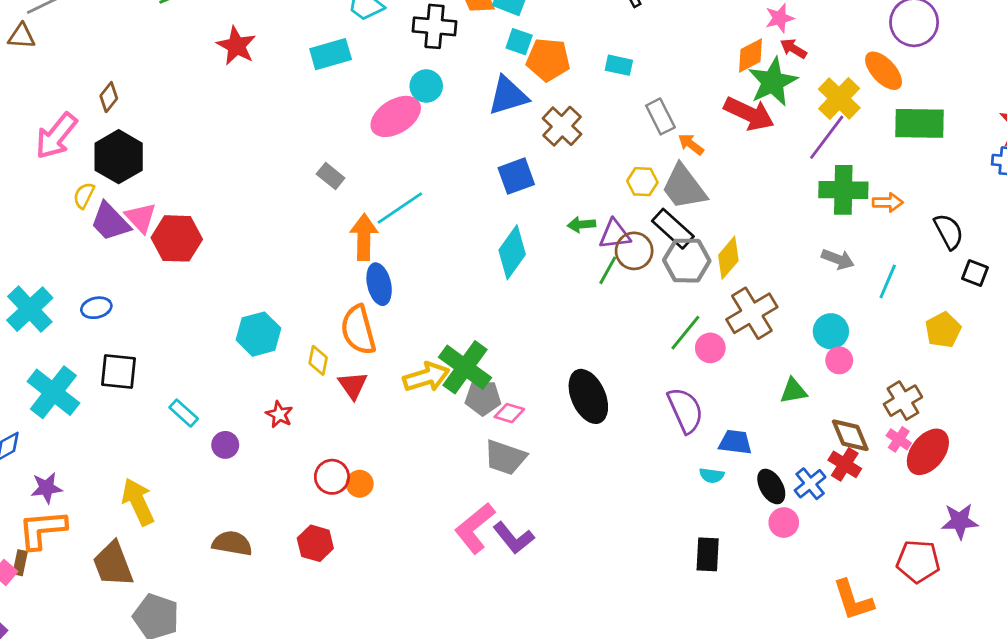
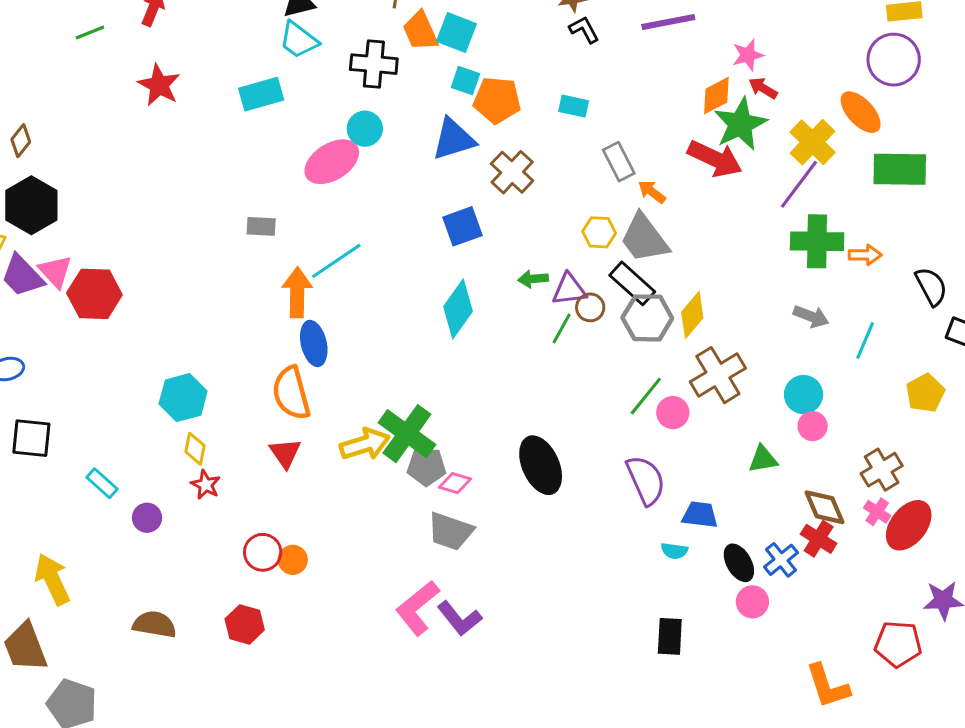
gray rectangle: (331, 176) -> (261, 226), turned -36
brown circle: (634, 251) -> (590, 307), size x0.7
yellow diamond: (318, 360) -> (195, 449), moved

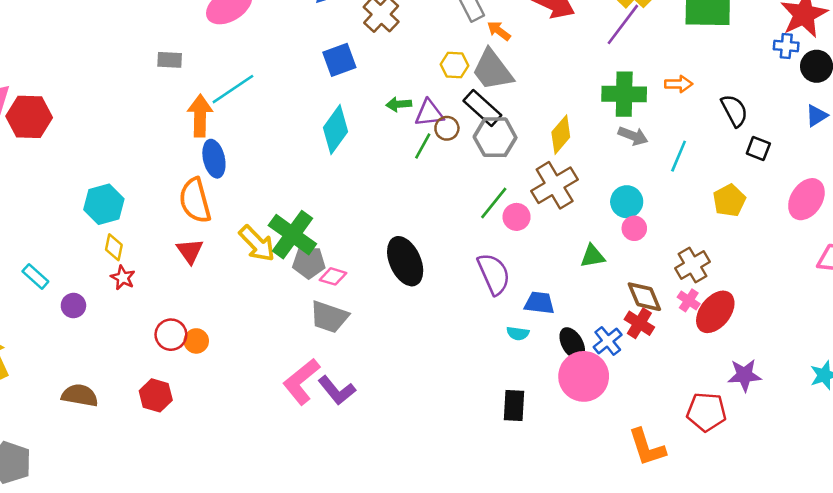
green cross: (817, 241) -> (624, 94), moved
yellow diamond: (692, 315) -> (561, 135), moved
yellow arrow: (365, 444) -> (257, 243), turned 63
pink circle: (752, 602) -> (584, 376), size x1.8

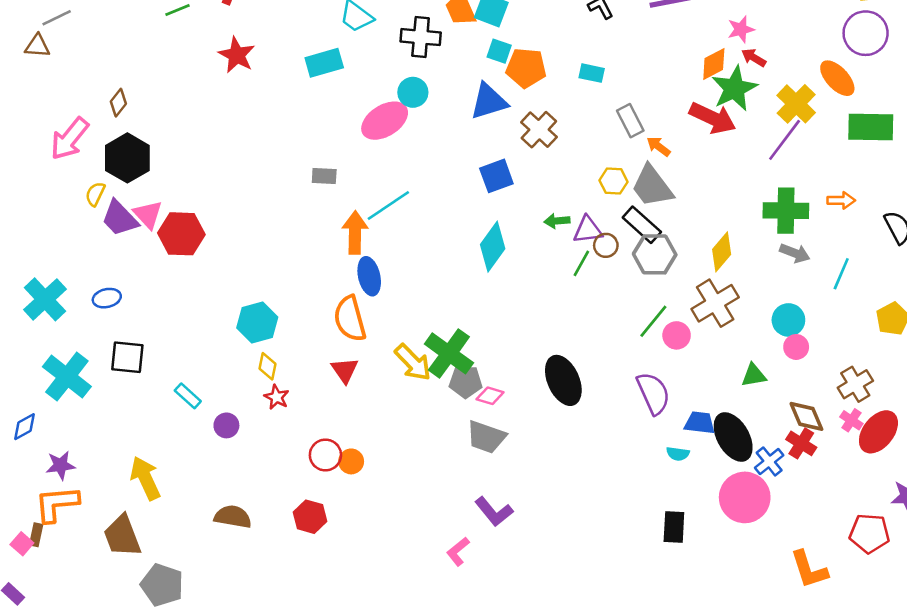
black ellipse: (572, 344) -> (733, 437), moved, size x1.5
pink L-shape: (301, 381) -> (458, 551), moved, size x0.6

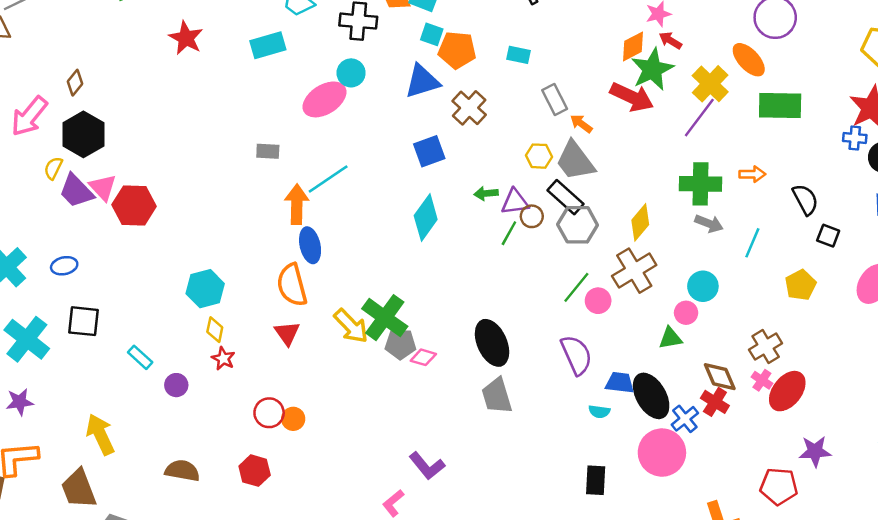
pink circle: (796, 347) -> (686, 313), moved
gray trapezoid: (486, 437) -> (497, 396), moved, turned 54
purple star: (60, 465) -> (20, 402), moved

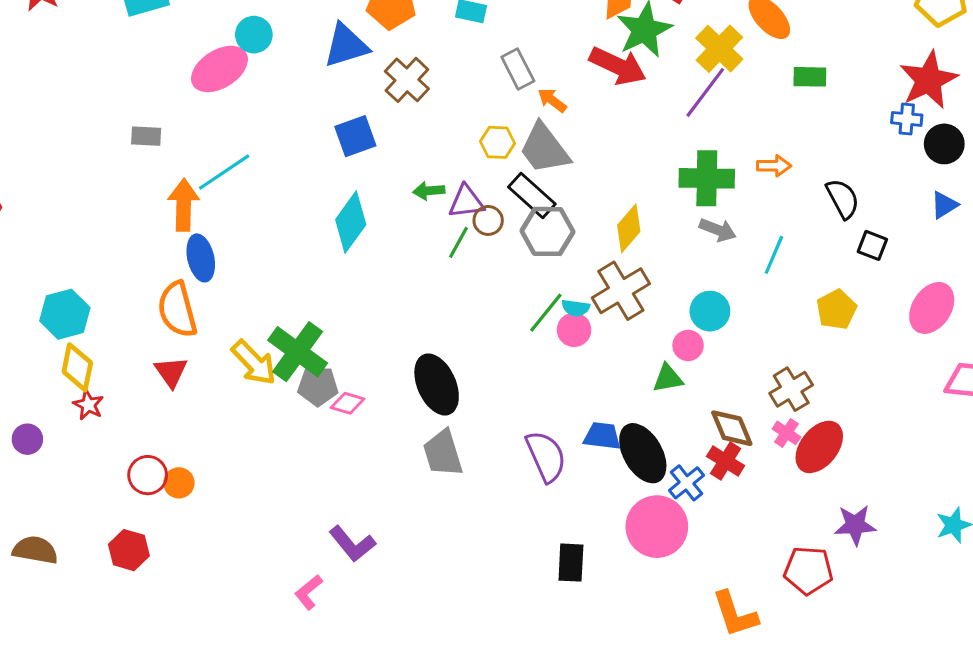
green rectangle: (780, 105) -> (810, 77), size x0.6
yellow diamond: (215, 330) -> (77, 367), size x1.4
purple semicircle: (576, 355) -> (546, 456), moved
cyan semicircle: (599, 412) -> (576, 308), moved

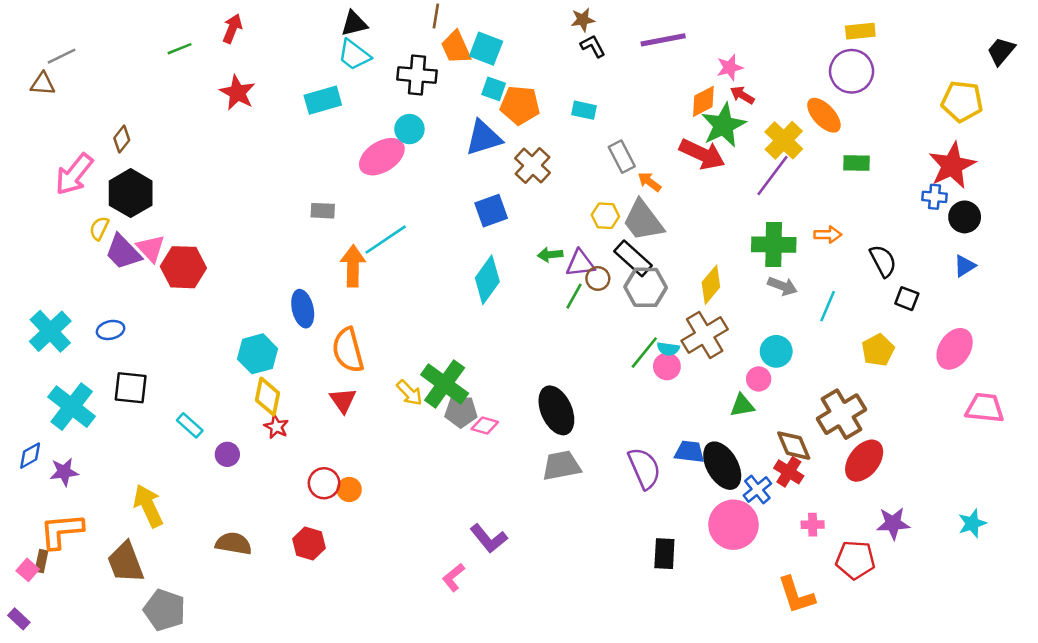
blue ellipse: (201, 258) -> (303, 309), moved
yellow arrow: (254, 363) -> (409, 393), size x0.7
brown cross: (791, 389) -> (842, 414), size x1.4
pink cross: (786, 433) -> (813, 525), moved, turned -35
gray trapezoid: (443, 453) -> (561, 466), turned 96

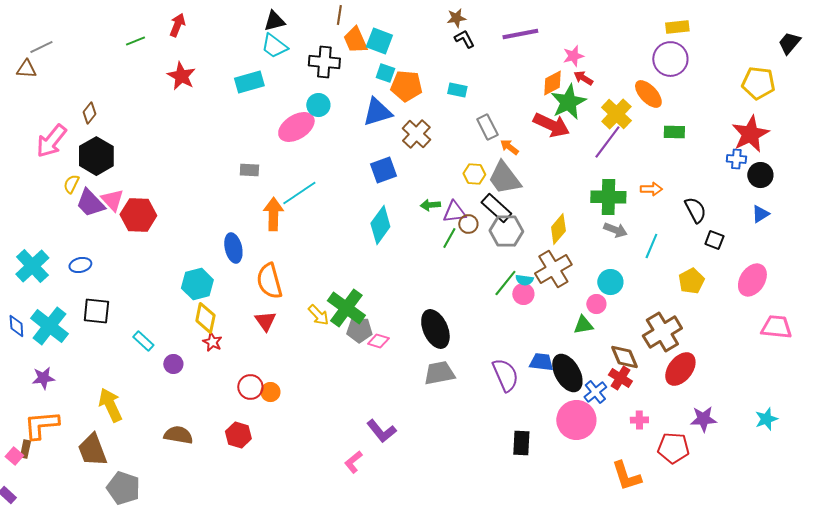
blue diamond: (30, 456) -> (16, 326), moved, turned -65

